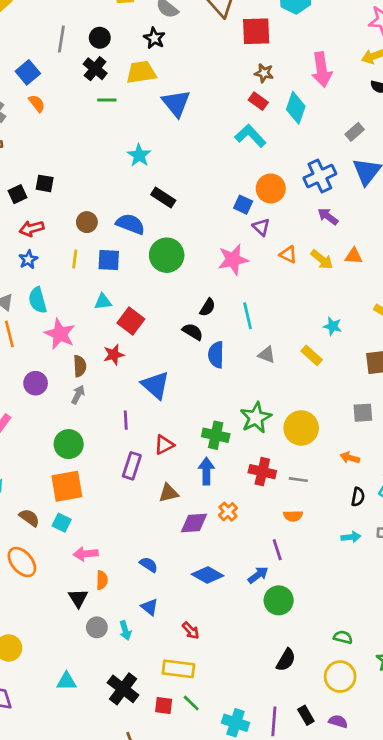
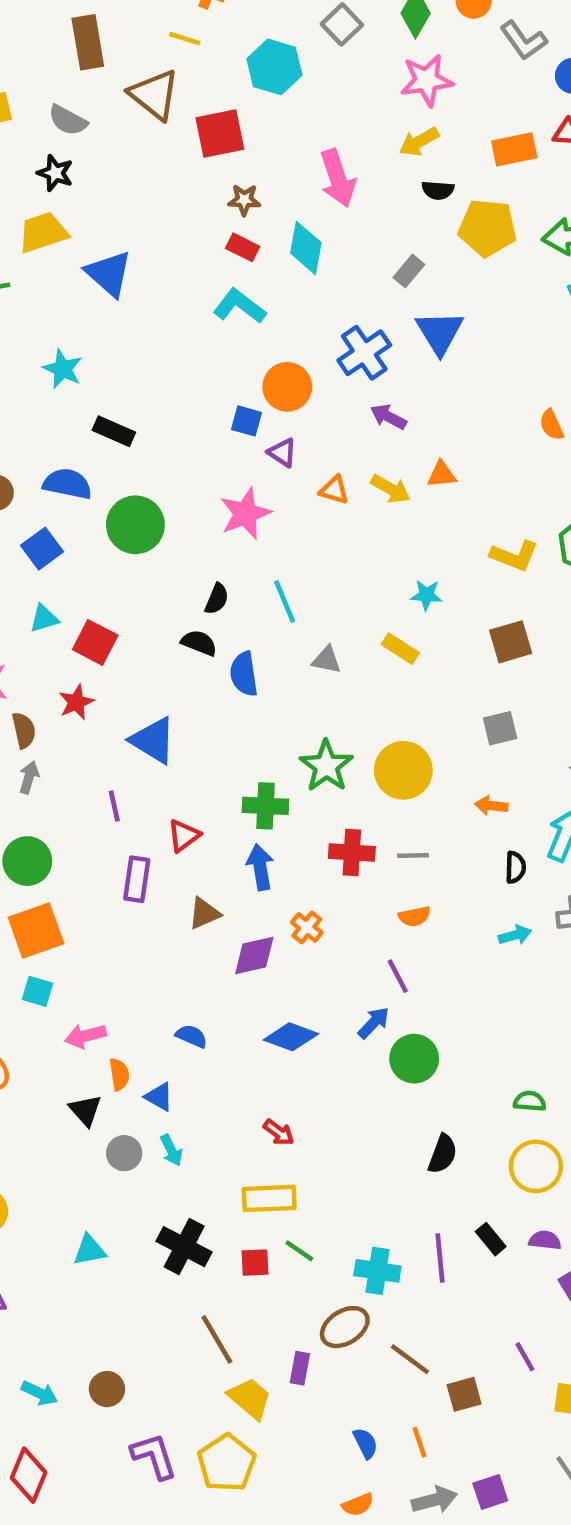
blue square: (109, 260) -> (42, 549), turned -30
blue triangle: (150, 607) -> (159, 1097), moved

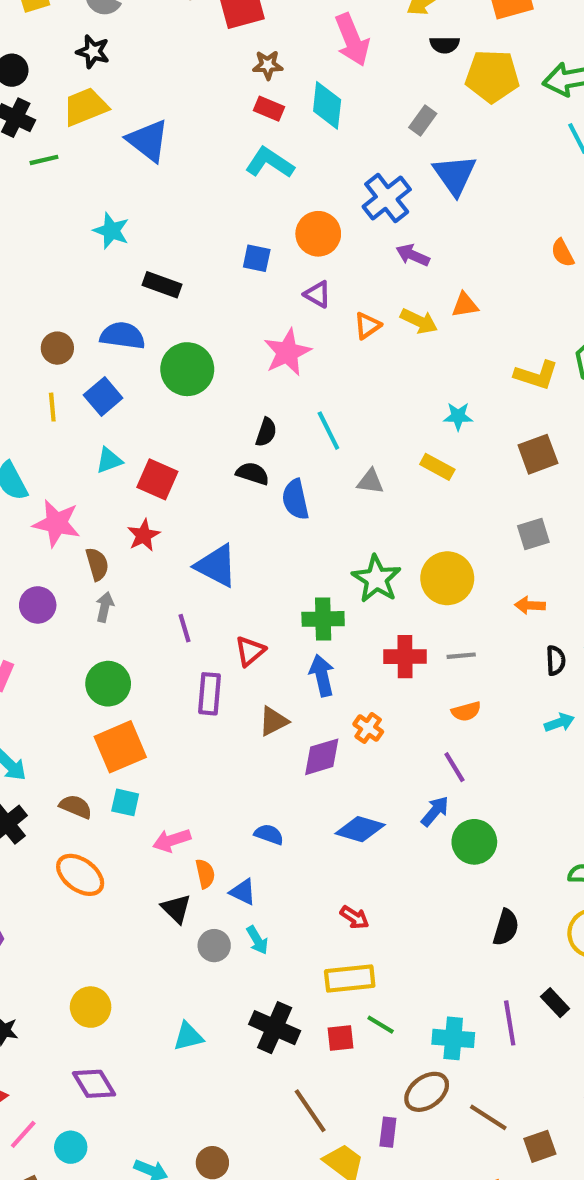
blue square: (246, 421) -> (257, 258), moved
orange triangle: (334, 490) -> (367, 326), turned -48

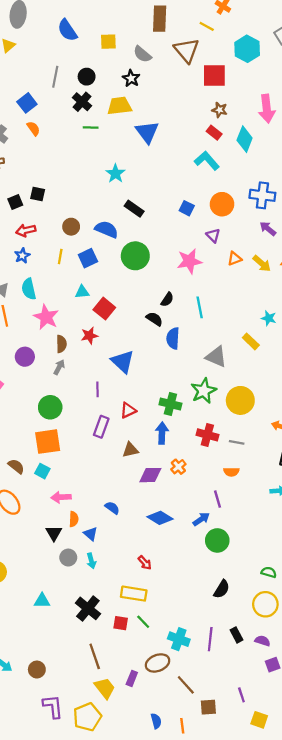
blue cross: (387, 198) -> (262, 195), turned 30
gray triangle: (370, 482) -> (216, 357), moved, size x1.5

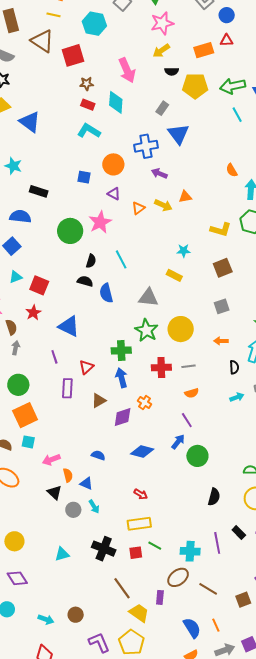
green circle: (135, 256) -> (70, 231), moved
brown square: (208, 707) -> (243, 600), moved
blue semicircle: (156, 721) -> (192, 628), size x1.5

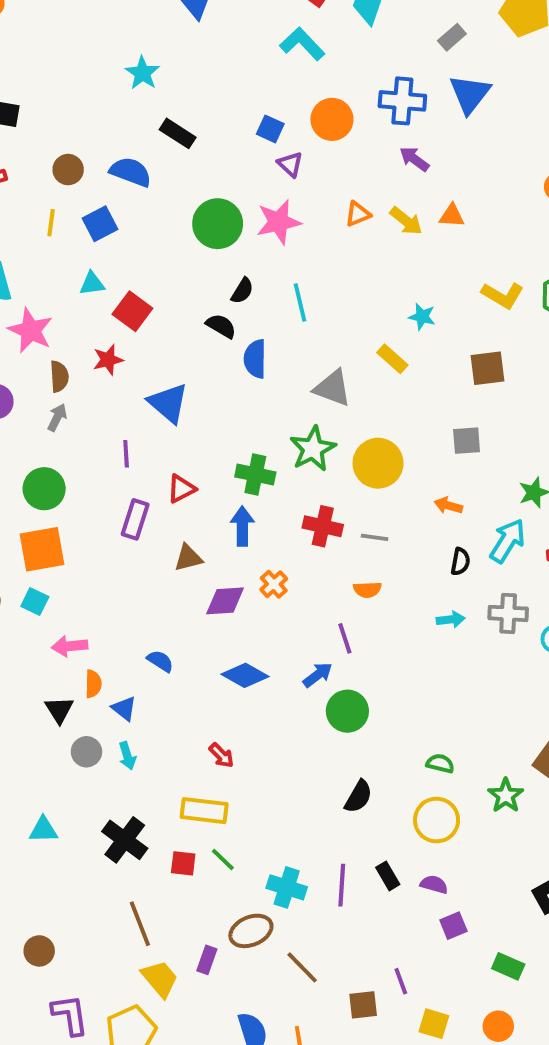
purple triangle: (114, 194) -> (290, 164), moved

